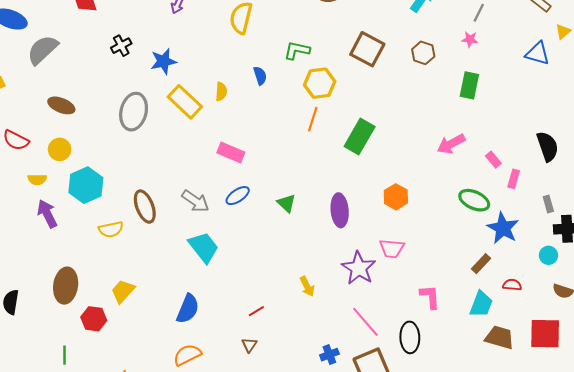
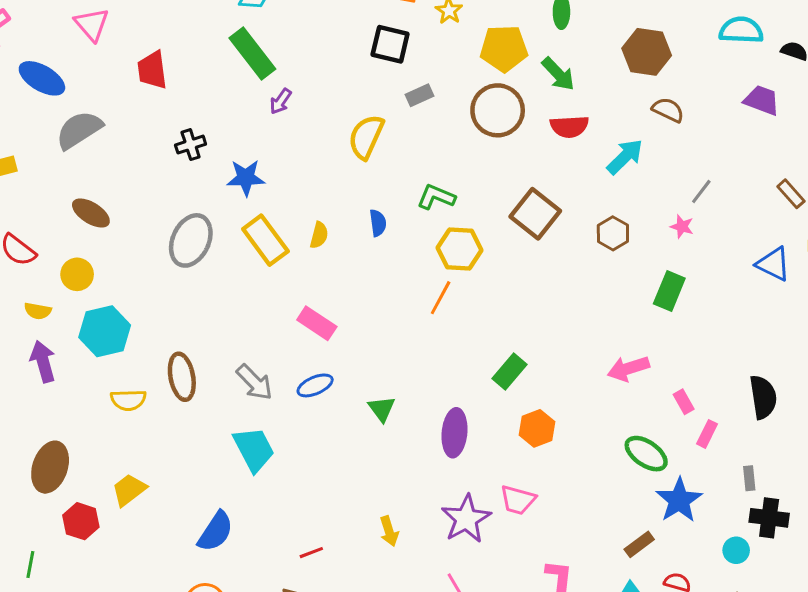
green rectangle: (360, 137) -> (509, 372), moved, size x0.7

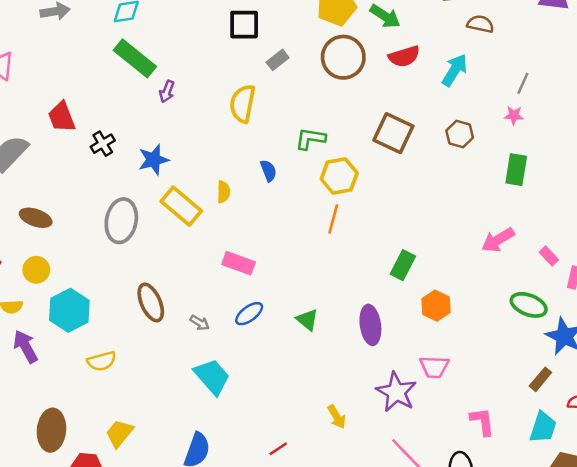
red trapezoid: (152, 70) -> (62, 117), moved
brown ellipse: (182, 377) -> (151, 303), moved
gray arrow: (254, 382) -> (200, 323), size x0.6

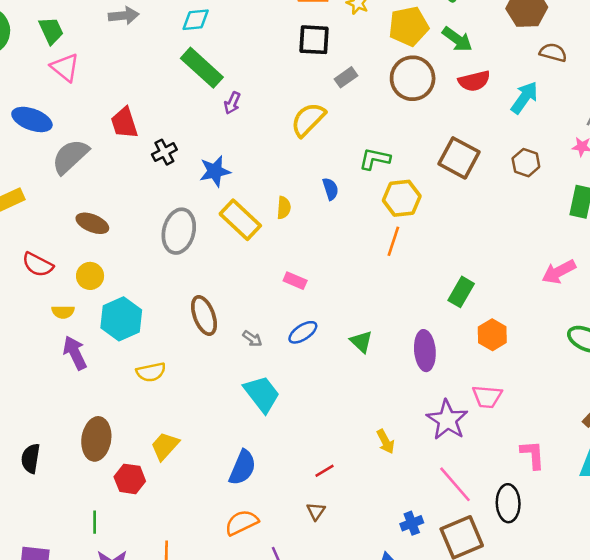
yellow semicircle: (243, 104) -> (308, 120), turned 30
pink rectangle: (239, 263) -> (295, 281), size x0.7

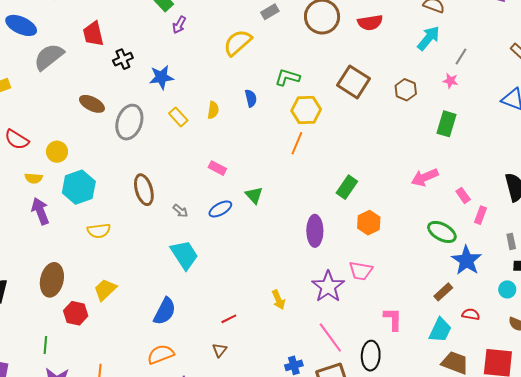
cyan arrow: (524, 98) -> (429, 38), moved
yellow rectangle: (240, 220) -> (178, 117), size x0.6
brown ellipse: (92, 223) -> (92, 104), moved
green triangle: (361, 342) -> (254, 195), moved

